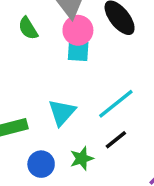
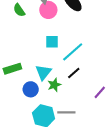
cyan square: (78, 51) -> (52, 42), moved
cyan triangle: (62, 112) -> (43, 72), moved

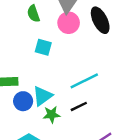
cyan square: (52, 42) -> (43, 47), moved
blue circle: (31, 89) -> (23, 101), moved

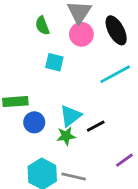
cyan line: (84, 81) -> (115, 74), moved
cyan triangle: (42, 96) -> (70, 116), moved

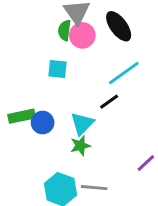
green semicircle: (42, 26) -> (64, 30), moved, turned 36
blue circle: (34, 122) -> (43, 123), moved
black line: (96, 126) -> (109, 102), moved

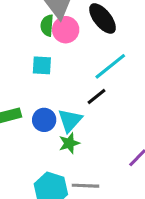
blue circle: (43, 123) -> (44, 120), moved

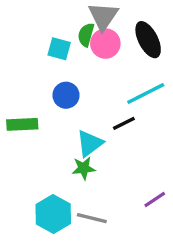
cyan square: (42, 65) -> (59, 49), moved
blue circle: (44, 120) -> (66, 95), moved

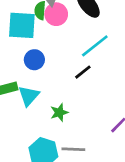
cyan square: (59, 49) -> (22, 25), size x1.6
cyan triangle: (90, 143) -> (29, 96), moved

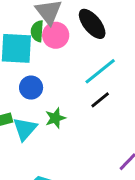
black line: (83, 72) -> (100, 100), moved
green star: (59, 112) -> (55, 118), moved

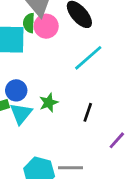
blue circle: (31, 88) -> (16, 90), moved
black line: (100, 100) -> (88, 112), moved, turned -30

